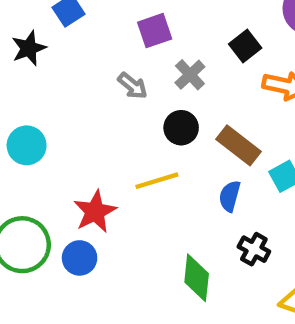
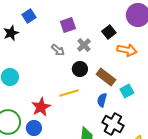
black cross: (254, 249) -> (113, 124), size x1.5

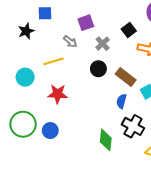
blue square: (29, 16) -> (45, 13), turned 32
gray arrow: (58, 50) -> (70, 42), moved
yellow line: (69, 93) -> (53, 61), moved
red star: (41, 107) -> (58, 94), moved, turned 30

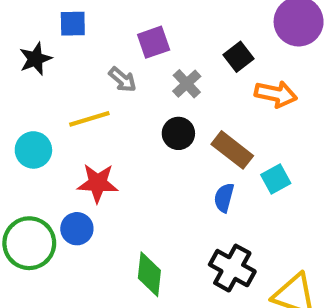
black cross: (133, 126) -> (232, 268), moved
blue circle: (50, 131) -> (77, 229), moved
green diamond: (106, 140) -> (149, 274), moved

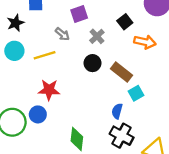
cyan circle: (33, 150) -> (14, 51), moved
cyan square: (276, 179) -> (136, 93), moved
blue semicircle: (224, 198) -> (117, 111), moved

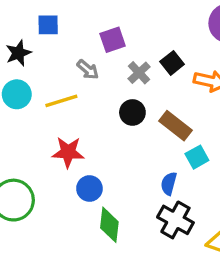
black square: (125, 22) -> (172, 63), moved
blue circle: (38, 114) -> (89, 189), moved

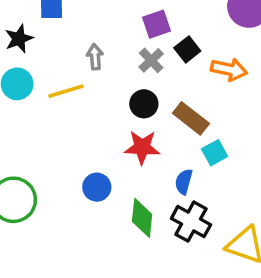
purple square: (113, 40) -> (157, 24), moved
gray arrow: (88, 69) -> (95, 57), turned -135
red star: (68, 152) -> (142, 147), moved
green diamond: (109, 225) -> (142, 218), moved

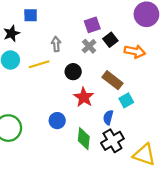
black circle: (144, 104) -> (73, 72), moved
red star: (142, 147) -> (84, 97), turned 30
black cross: (191, 222) -> (112, 141), turned 30

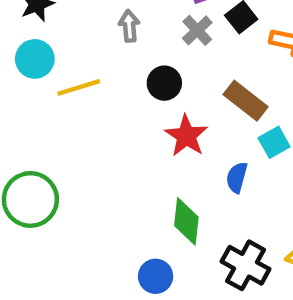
yellow line: (39, 64) -> (79, 87), moved
blue circle: (57, 121) -> (156, 276), moved
black cross: (112, 141) -> (246, 265), moved, turned -30

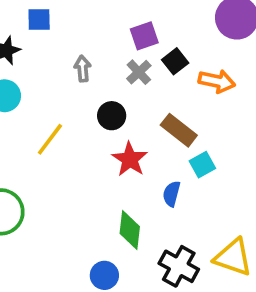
yellow line: (79, 87) -> (50, 139), moved, turned -36

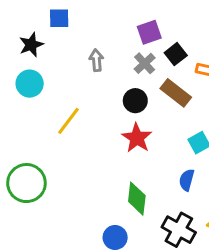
black circle: (112, 116) -> (135, 101), moved
brown rectangle: (179, 130) -> (176, 93), moved
blue semicircle: (172, 194) -> (187, 180), moved

